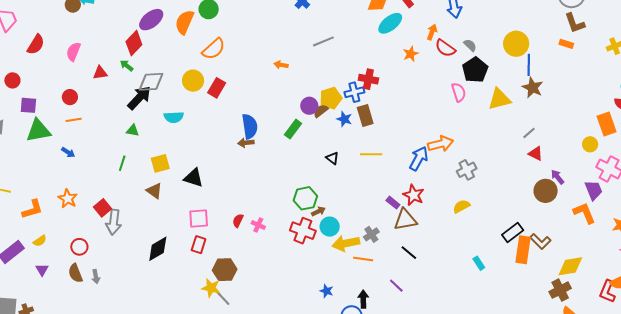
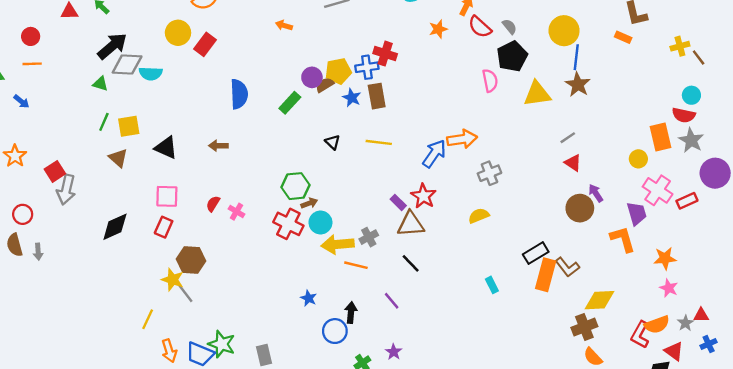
gray diamond: (151, 82) -> (127, 64), moved
brown arrow: (246, 143) -> (218, 146), moved
green line: (122, 163) -> (104, 122), moved

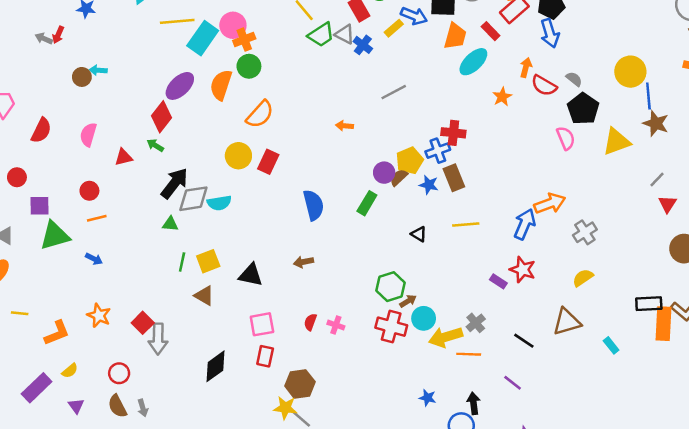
red triangle: (573, 163) -> (667, 204), turned 42
brown triangle: (411, 224) -> (567, 322), moved
black rectangle: (536, 253) -> (649, 304), turned 40

